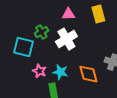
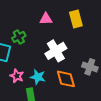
white cross: (66, 39) -> (56, 51), moved

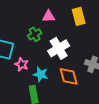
green cross: (19, 37) -> (35, 34), moved
pink star: (17, 76) -> (22, 64), moved

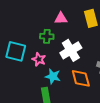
green cross: (35, 34) -> (47, 36), turned 32
pink star: (22, 64) -> (39, 59), moved

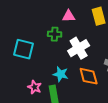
pink star: (39, 59) -> (35, 87), moved

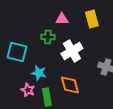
cyan star: (61, 74) -> (39, 73), moved
orange diamond: (89, 76) -> (70, 85), moved

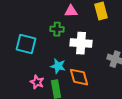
white cross: (72, 51) -> (81, 43), turned 35
cyan star: (39, 73) -> (58, 66), moved

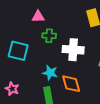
pink triangle: (71, 11) -> (38, 17), moved
pink star: (37, 82) -> (12, 89), moved

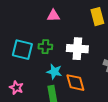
pink triangle: (38, 17) -> (53, 16), moved
green cross: (49, 36) -> (45, 47), moved

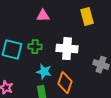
orange diamond: (75, 83) -> (65, 83), turned 35

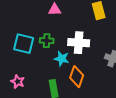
cyan star: (44, 72) -> (62, 59), moved

